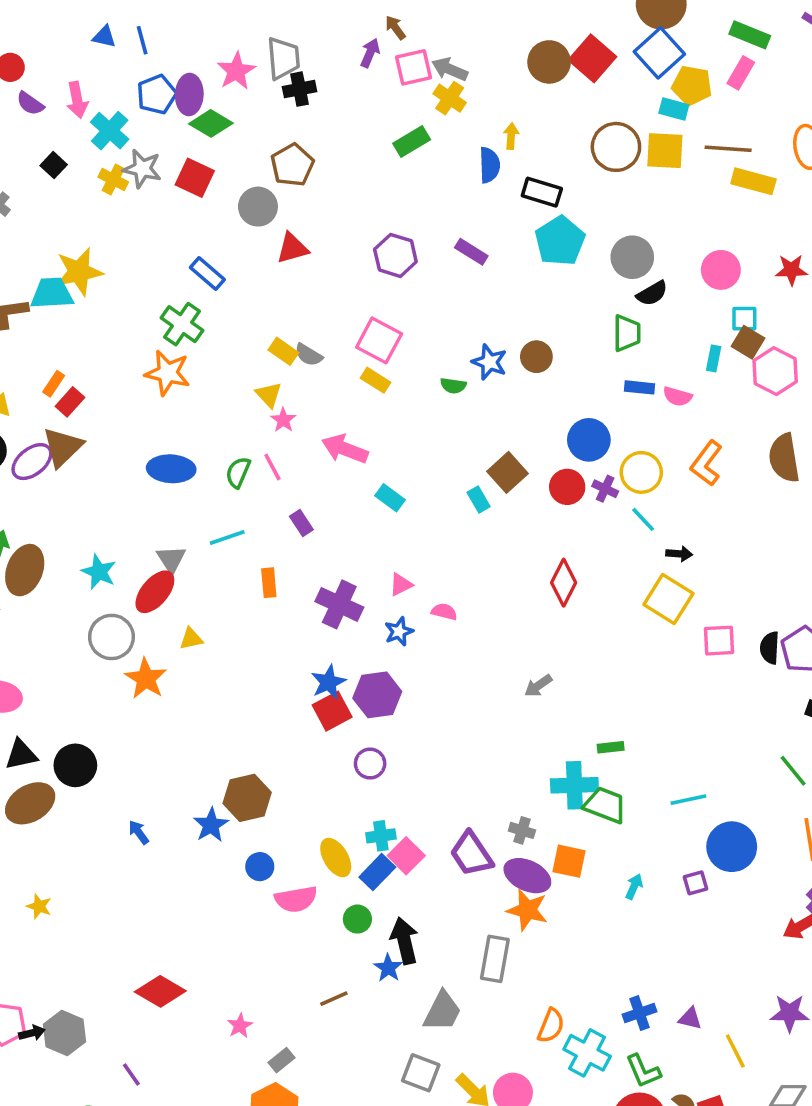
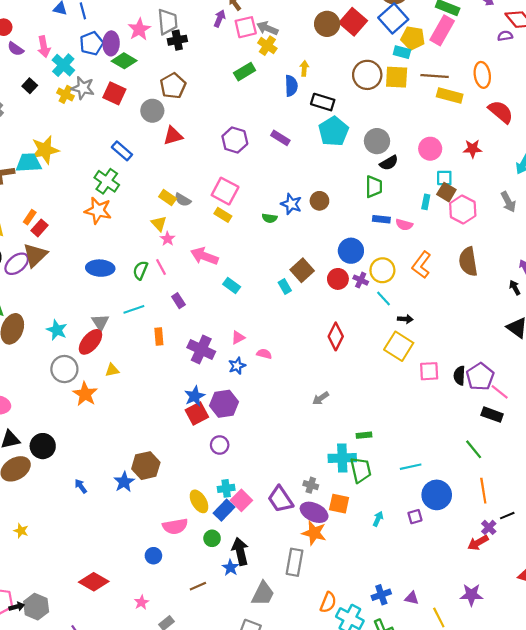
pink rectangle: (741, 73) -> (442, 30), size x1.5
green trapezoid: (605, 805) -> (361, 470), turned 56
blue circle: (260, 867) -> (153, 556), moved

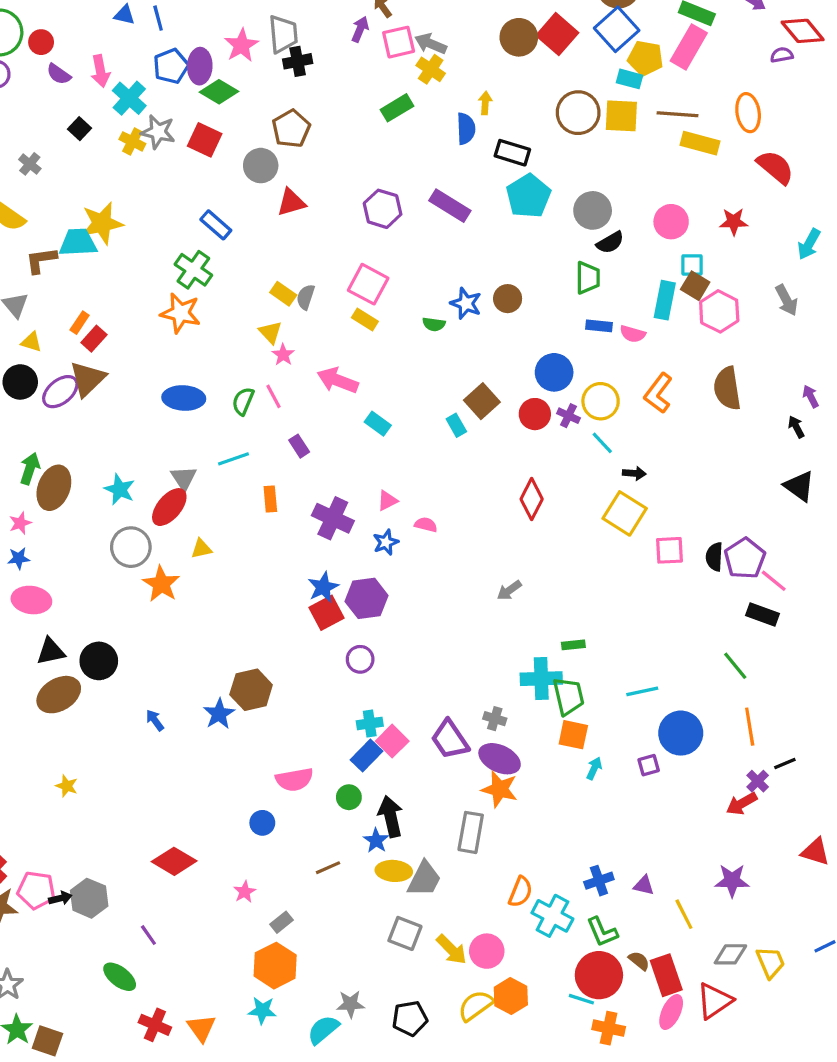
purple rectangle: (280, 138) -> (450, 206), size x1.4
gray semicircle: (183, 200) -> (306, 297), turned 77
cyan rectangle: (426, 202) -> (665, 300), size x1.6
yellow ellipse: (199, 501) -> (394, 871), moved, turned -55
orange square: (339, 504) -> (573, 735), moved

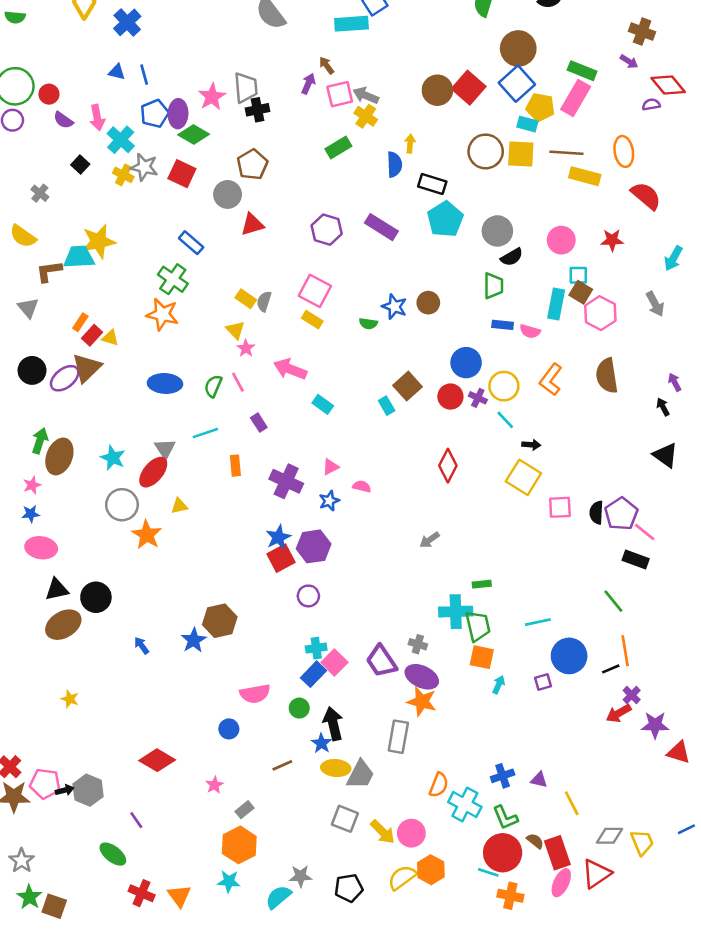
yellow triangle: (31, 342) -> (110, 338), moved
black line: (785, 764) -> (611, 669), moved
purple star: (732, 881) -> (655, 725), moved

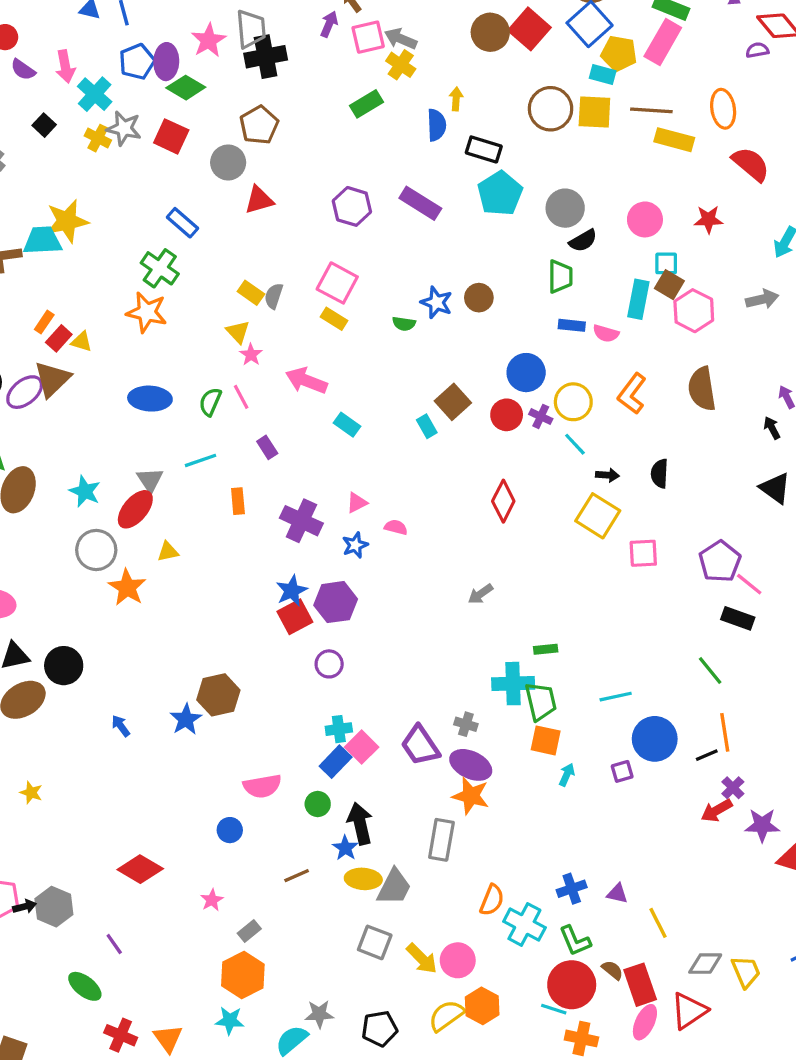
black cross: (258, 110) -> (266, 57), size x1.4
gray arrow: (655, 304) -> (762, 299), turned -75
black semicircle: (596, 513) -> (660, 473), moved

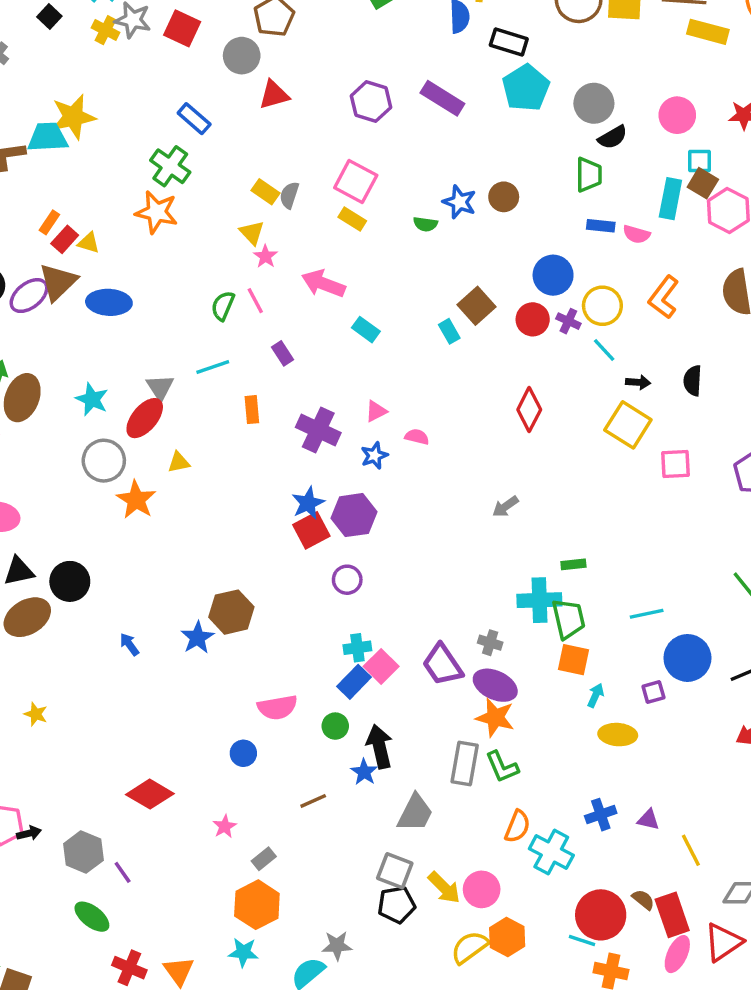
blue ellipse: (150, 399) -> (109, 302), moved
yellow ellipse: (363, 879) -> (618, 735), moved
gray hexagon: (54, 907) -> (83, 852), moved
green L-shape: (575, 941) -> (502, 767), moved
black pentagon: (380, 1029) -> (397, 905), moved

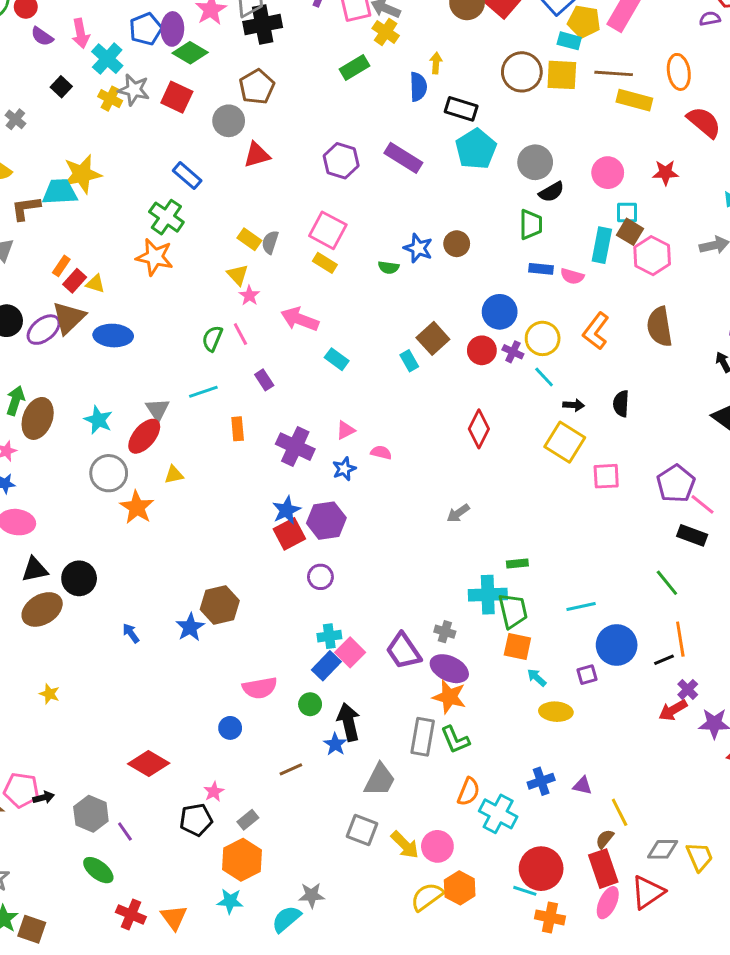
cyan arrow: (596, 695) -> (537, 678), turned -72
brown semicircle: (643, 900) -> (605, 839), moved, turned -90
black pentagon: (397, 905) -> (196, 820), moved

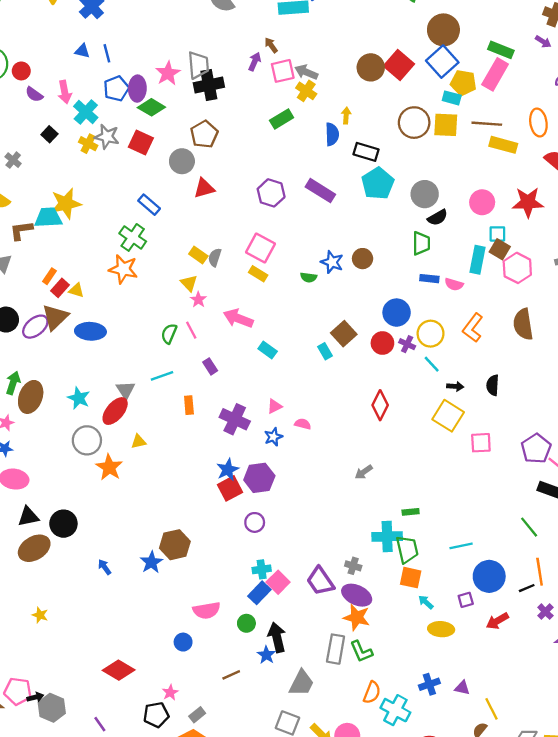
red star: (665, 173) -> (528, 202), size x1.5
red arrow: (673, 710) -> (497, 621), moved
gray hexagon: (91, 814) -> (52, 708), moved

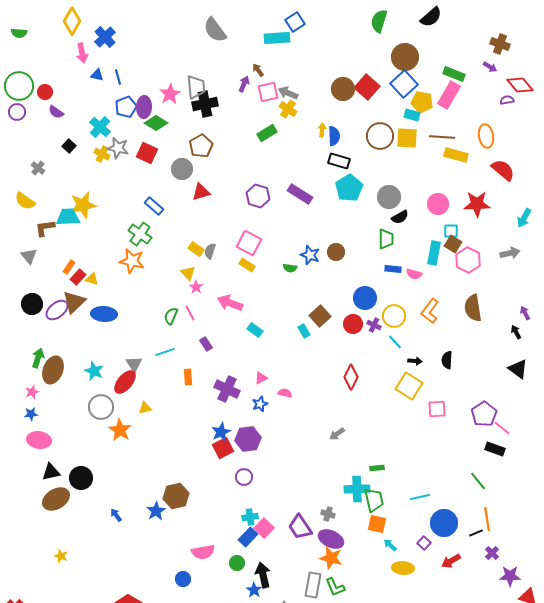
pink arrow: (65, 92) -> (82, 53), moved
blue semicircle: (332, 134) -> (334, 136), moved
purple square: (466, 600) -> (424, 543), turned -32

